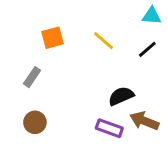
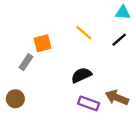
orange square: (52, 38) -> (42, 43), moved
black semicircle: (121, 96) -> (81, 75), moved
brown circle: (35, 122) -> (15, 99), moved

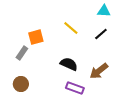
black semicircle: (81, 75) -> (69, 64), turned 48
brown arrow: (117, 98) -> (99, 71), moved, turned -60
brown circle: (15, 99) -> (21, 84), moved

